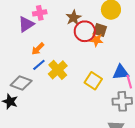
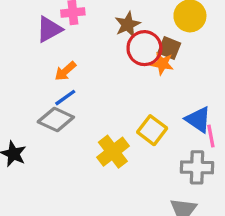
yellow cross: (58, 70) -> (113, 152), moved
blue triangle: (121, 72) -> (198, 120), turned 36
gray diamond: (21, 83) -> (56, 120), moved

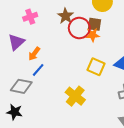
purple triangle: (49, 29) -> (16, 42), moved
gray diamond: (56, 120) -> (21, 86), moved
yellow square: (152, 130) -> (96, 67), moved

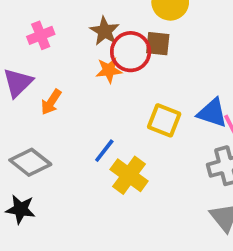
orange star: (93, 35) -> (109, 70), moved
blue line: (38, 70) -> (104, 151), moved
gray diamond: (21, 86) -> (30, 162), turned 30

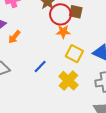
orange star: (109, 70) -> (63, 32), moved
yellow cross: (129, 175) -> (68, 81), moved

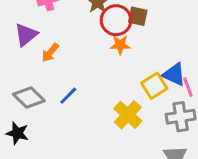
yellow square: (74, 54) -> (154, 86), moved, turned 30
blue line: (40, 66) -> (68, 96), moved

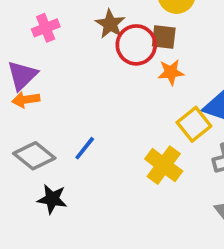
orange star: (120, 45) -> (171, 72), moved
orange arrow: (50, 53) -> (26, 100), moved, turned 48
black star: (17, 133) -> (52, 199), moved

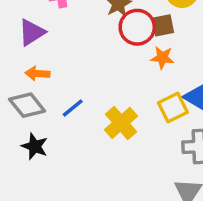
brown square: (164, 37) -> (163, 25), turned -30
orange arrow: (26, 100) -> (38, 74), moved
yellow cross: (164, 165) -> (121, 123), moved

